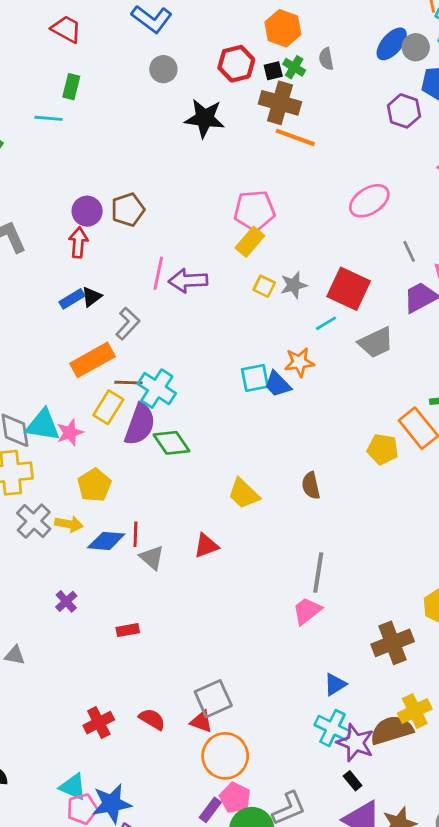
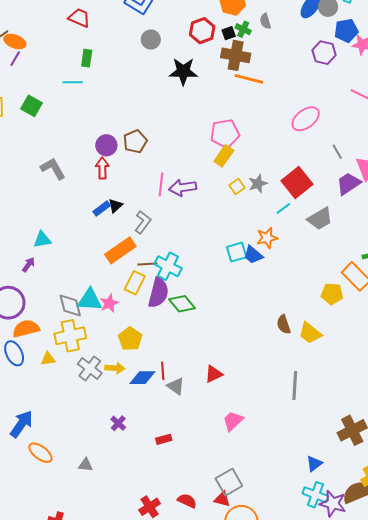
yellow square: (264, 286) -> (237, 186), turned 35
red square: (349, 289) -> (297, 182), turned 32
yellow trapezoid: (244, 494) -> (310, 333), moved
pink trapezoid: (307, 611) -> (233, 421), moved

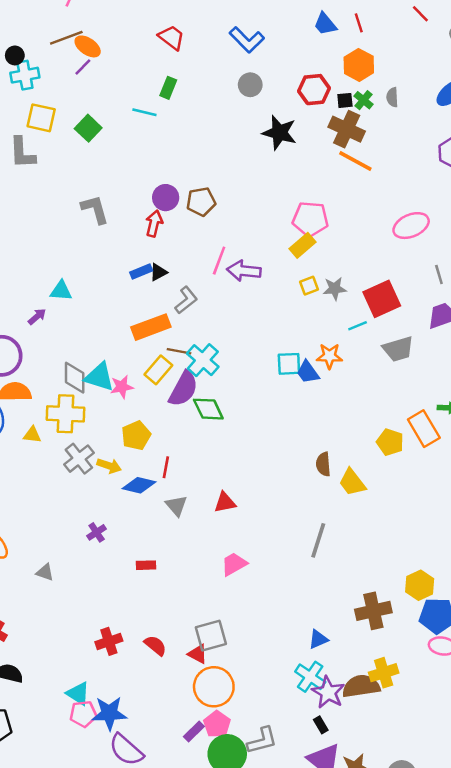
red line: (163, 371) -> (166, 467), moved

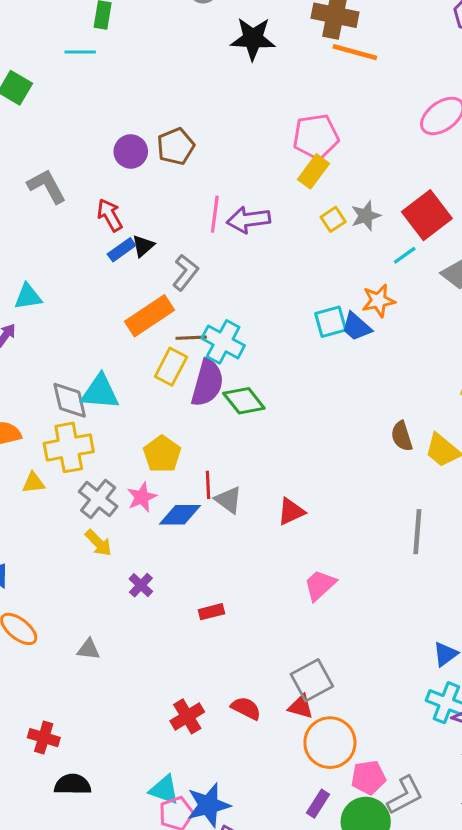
red arrow: (154, 223) -> (110, 215), moved, turned -30
pink star: (122, 387) -> (142, 497), moved
yellow arrow: (109, 466) -> (98, 543), moved, turned 40
gray triangle: (176, 506) -> (229, 500), moved
pink pentagon: (217, 724) -> (368, 777), moved, turned -30

